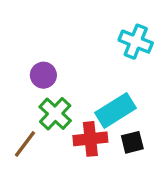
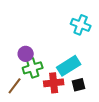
purple circle: (43, 75) -> (26, 54), moved
green cross: (55, 114) -> (33, 68), turned 30

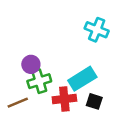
black square: (79, 85) -> (94, 101), turned 32
brown line: (15, 86) -> (18, 103), turned 30

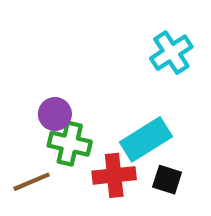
cyan cross: (97, 30) -> (171, 53), turned 35
green cross: (39, 81) -> (70, 144), turned 30

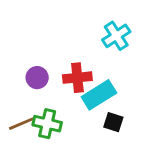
green cross: (70, 144) -> (47, 124), moved
red cross: (114, 175) -> (77, 78), moved

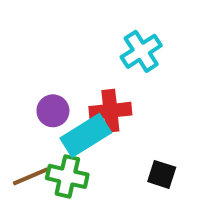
cyan cross: (116, 36) -> (141, 51), moved
cyan rectangle: (99, 95) -> (86, 135), moved

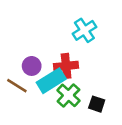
brown line: (30, 176) -> (17, 86), moved, turned 55
green cross: (67, 176) -> (68, 95), moved, turned 30

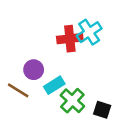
red cross: (66, 66) -> (70, 39), moved
cyan rectangle: (51, 81) -> (54, 85), size x0.7

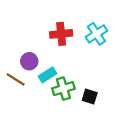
cyan cross: (89, 32) -> (96, 34), moved
green cross: (72, 101) -> (63, 89), turned 30

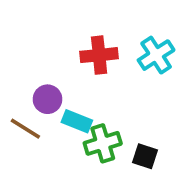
cyan rectangle: (47, 75) -> (77, 121), turned 54

